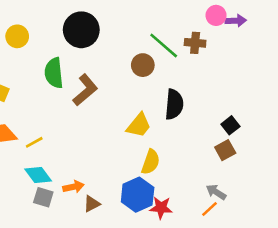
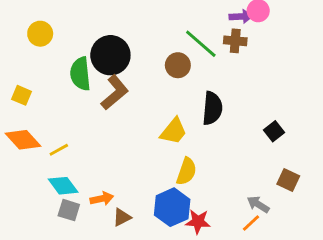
purple arrow: (236, 21) -> (241, 16), moved
black circle: (81, 30) -> (110, 55), moved
brown square: (225, 150) -> (288, 180), moved, turned -36

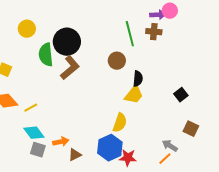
yellow circle: (40, 34) -> (27, 29), moved
green line: (201, 44) -> (130, 34), turned 35
brown circle: (178, 65) -> (117, 61), moved
black semicircle: (212, 108) -> (138, 79), size x0.7
yellow trapezoid: (174, 131) -> (134, 95), moved

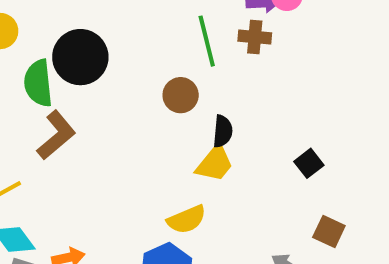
brown L-shape: (70, 68) -> (56, 135), moved
yellow semicircle: (120, 123) -> (187, 219), turned 48

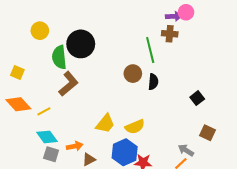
green line: (207, 41) -> (150, 50), moved
brown circle: (181, 95) -> (133, 74), moved
yellow trapezoid: (215, 163) -> (105, 124), moved

